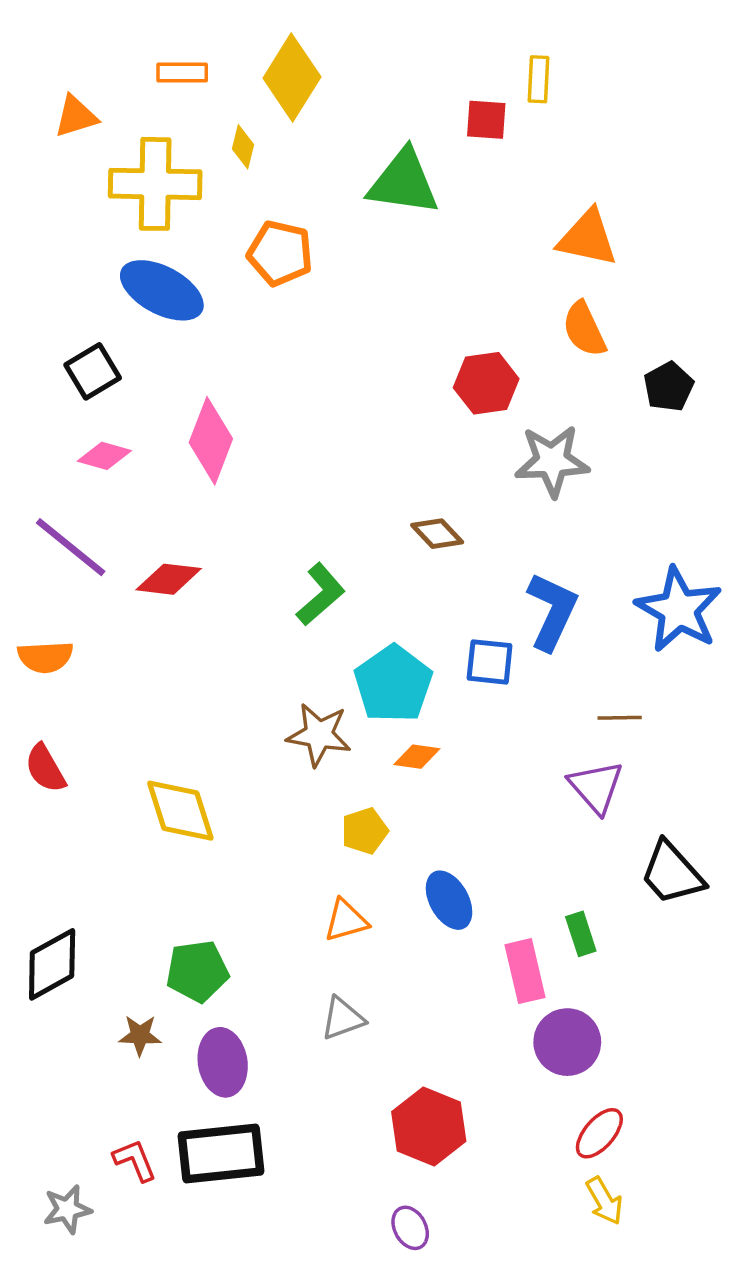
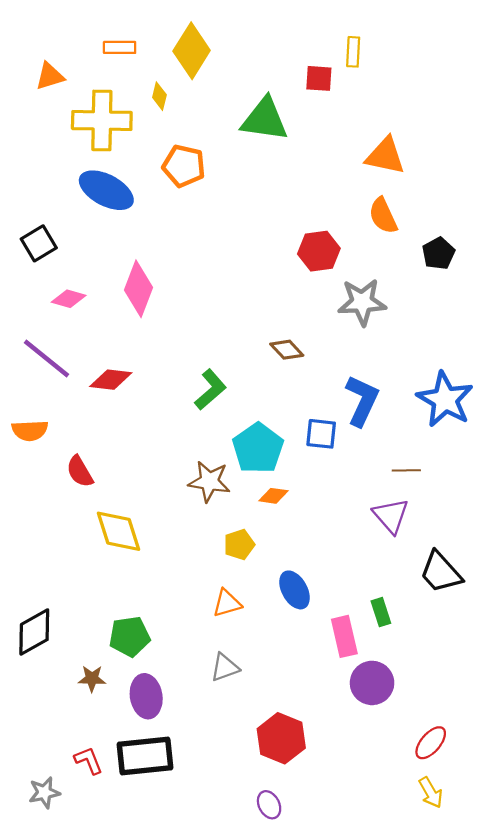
black square: (93, 371) -> (39, 243), moved
red semicircle: (45, 768) -> (80, 471), moved
red ellipse: (599, 1133) -> (431, 743), moved
yellow arrow: (604, 1201) -> (431, 793), moved

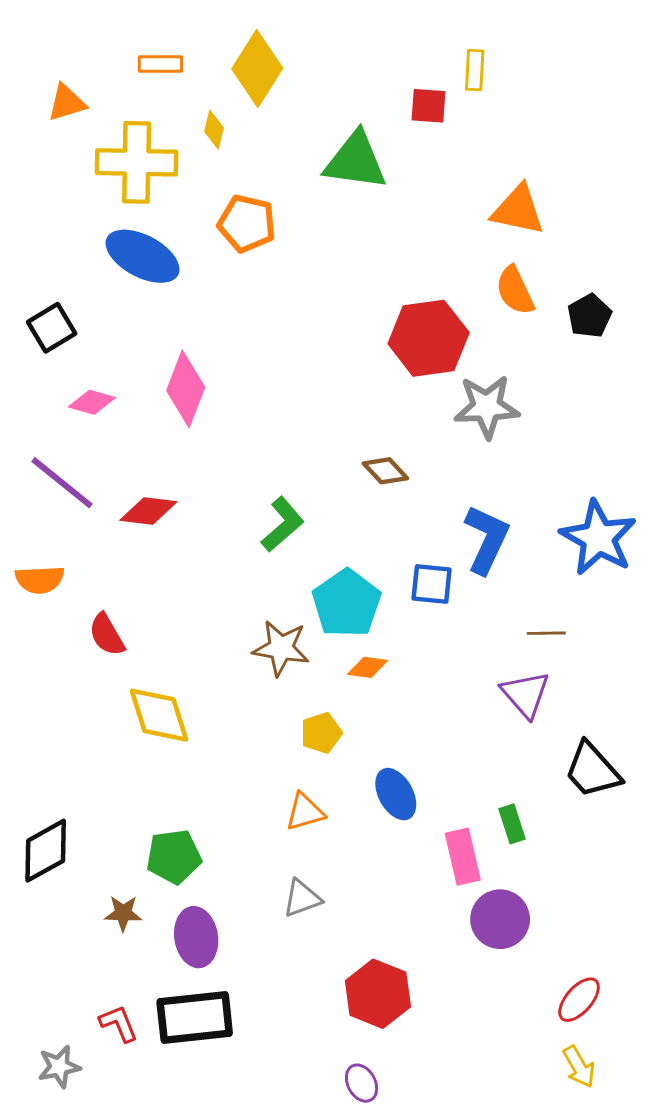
red hexagon: (319, 251) -> (429, 338), size x1.4
black pentagon: (438, 253) -> (589, 316), moved

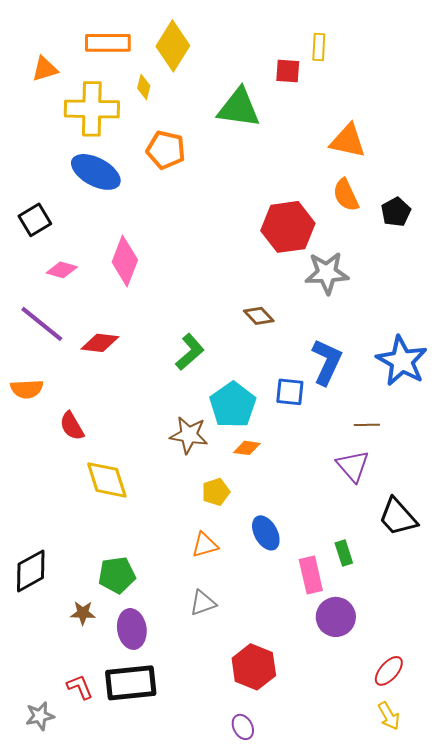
orange rectangle: (160, 64) -> (108, 43), size x1.5

